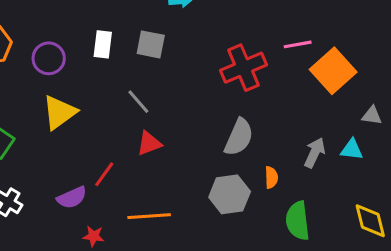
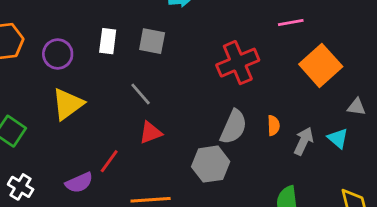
pink line: (298, 44) -> (291, 23), moved
cyan triangle: (352, 150) -> (338, 138), turned 35
orange semicircle: (271, 177) -> (274, 125), moved
gray hexagon: (230, 194) -> (211, 164), moved

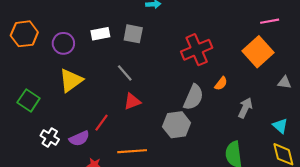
pink line: (291, 23) -> (270, 21), moved
white rectangle: (108, 41) -> (100, 34), turned 72
orange semicircle: (274, 125) -> (221, 84), moved, turned 40
cyan triangle: (338, 138) -> (280, 126), moved
white cross: (21, 187) -> (50, 137), moved

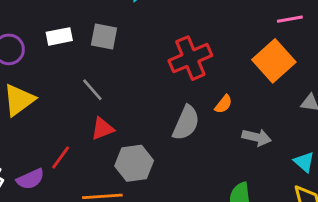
gray arrow: (245, 108) -> (257, 137), turned 78
gray hexagon: (177, 125) -> (134, 163), moved

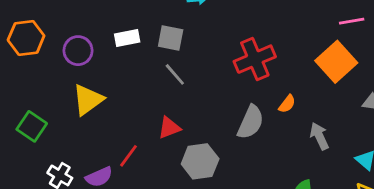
gray line: (92, 90) -> (175, 74), moved
gray arrow: (257, 137) -> (319, 136), turned -128

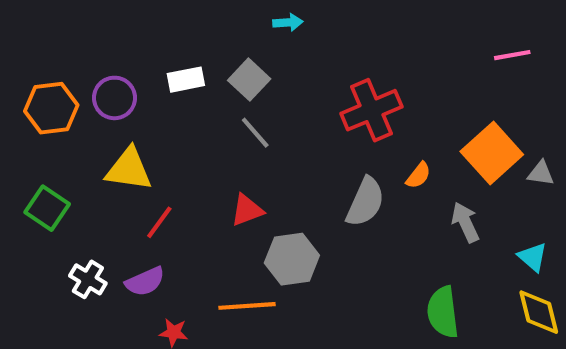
orange hexagon: (26, 38) -> (51, 108), moved
gray square: (171, 38) -> (249, 80), turned 32
orange square: (336, 62) -> (492, 153), moved
yellow triangle: (88, 100) -> (129, 169), turned 44
red line: (129, 156) -> (159, 222), moved

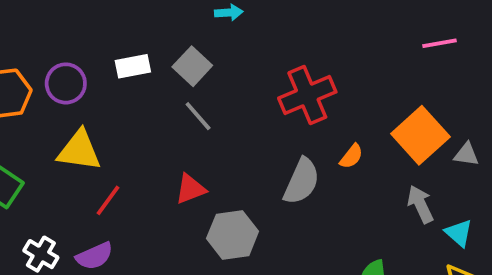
gray arrow: (465, 222) -> (420, 204), moved

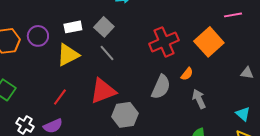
orange square: (420, 135) -> (209, 42), moved
yellow triangle: (79, 151) -> (68, 55), moved, turned -35
red triangle: (190, 189) -> (103, 91), size x1.6
gray arrow: (420, 204) -> (199, 99), moved

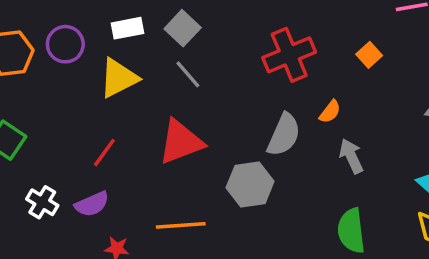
orange square: (209, 42) -> (369, 55), size x0.5
gray hexagon: (125, 115) -> (250, 185), moved

